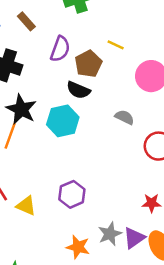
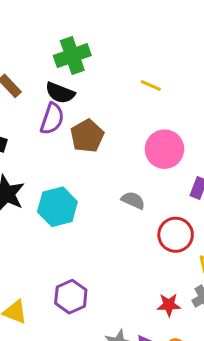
yellow line: (116, 45) -> (151, 85), moved
black semicircle: (78, 90) -> (60, 93), moved

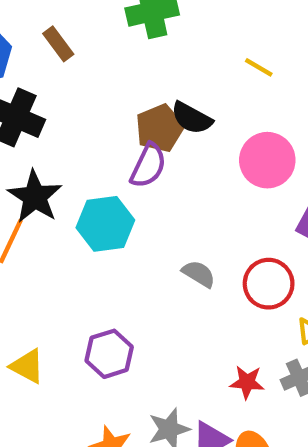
black semicircle: (60, 93) -> (192, 118), moved
purple semicircle: (52, 119) -> (148, 166), moved
gray semicircle: (133, 200) -> (199, 274), moved

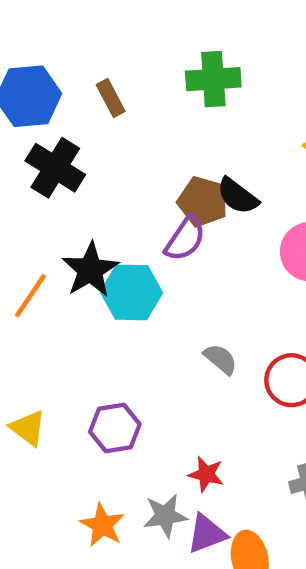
brown pentagon: (160, 128) -> (203, 202), turned 30
black star: (35, 197) -> (90, 270), moved
red star: (247, 382) -> (206, 474), moved

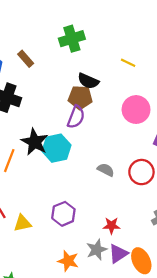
black semicircle: (238, 196) -> (88, 81), moved
yellow triangle: (28, 428) -> (22, 223), turned -36

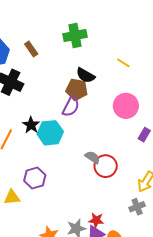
black star: (35, 142) -> (31, 125), size x0.7
red circle: (141, 172) -> (106, 166), moved
purple hexagon: (63, 214) -> (35, 178), moved
red star: (111, 226) -> (96, 220), moved

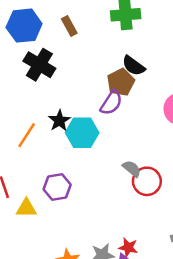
brown pentagon: (77, 89) -> (121, 82), turned 30

